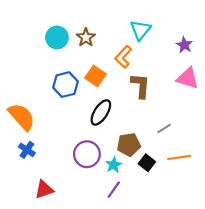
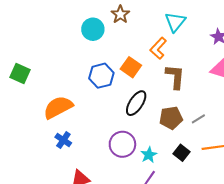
brown star: (86, 37) -> (120, 14), moved
orange semicircle: (22, 117) -> (58, 107), turned -76
brown pentagon: (129, 145) -> (171, 118), moved

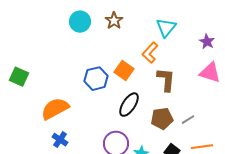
cyan circle: (93, 29) -> (80, 22), moved

